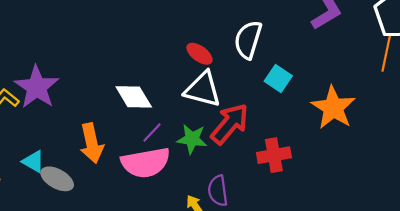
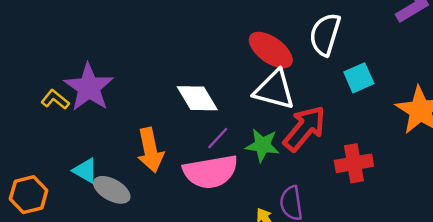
red ellipse: (200, 54) -> (271, 50), size x1.5
cyan square: (278, 79) -> (359, 78), turned 32

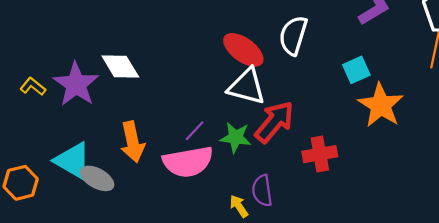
cyan square: (359, 78) -> (356, 70), moved
white diamond: (197, 98) -> (120, 67), moved
yellow L-shape: (55, 99) -> (33, 86), moved
cyan triangle: (85, 171) -> (73, 161), size x1.6

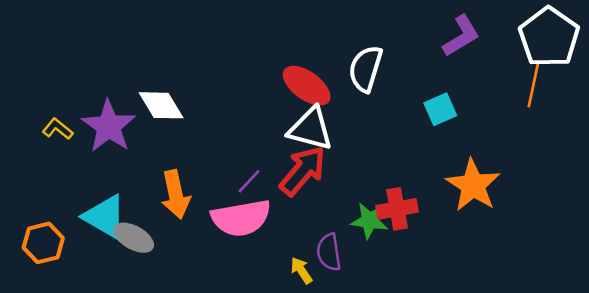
orange star: (381, 105) -> (473, 185), moved
red arrow: (274, 122) -> (303, 171), moved
green star: (236, 137) -> (370, 221), moved

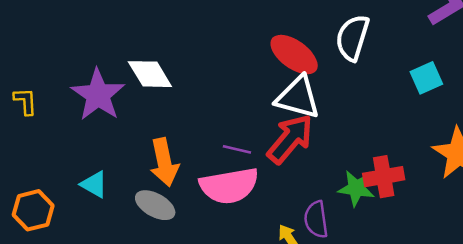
yellow L-shape: (58, 129) -> (25, 101), moved, turned 48
purple line: (249, 181) -> (237, 149), turned 60
cyan triangle: (105, 217) -> (94, 184), size x0.6
gray ellipse: (134, 238) -> (155, 205), moved

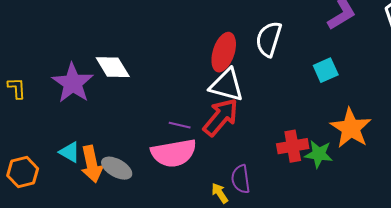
red ellipse: (294, 55) -> (224, 52), turned 72
orange arrow: (164, 162) -> (92, 164), moved
green star: (356, 188) -> (319, 154), moved

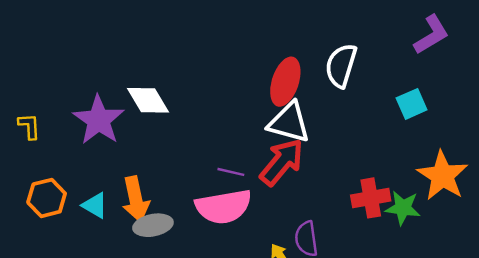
orange arrow: (92, 164) -> (136, 199), moved
gray ellipse: (117, 168) -> (153, 225), turned -40
orange hexagon: (23, 172) -> (47, 198), moved

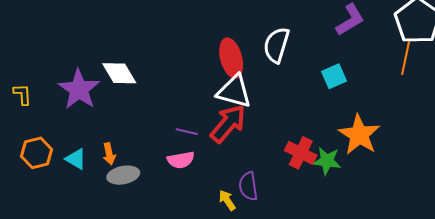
red ellipse: (285, 82) -> (231, 58), turned -33
red cross: (371, 198) -> (301, 153), turned 36
orange arrow: (136, 199) -> (109, 154), size x0.6
pink semicircle: (224, 207) -> (181, 160), size x0.6

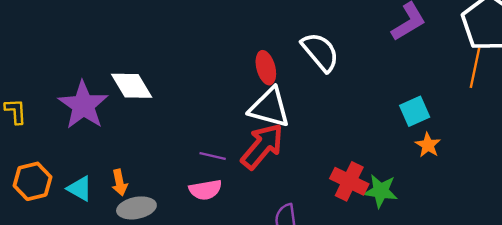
white semicircle: (277, 45) -> (320, 52), turned 123
red ellipse: (231, 58) -> (266, 68), size x0.7
cyan square: (334, 76) -> (415, 111), moved
orange star: (359, 135) -> (428, 145), moved, size x0.5

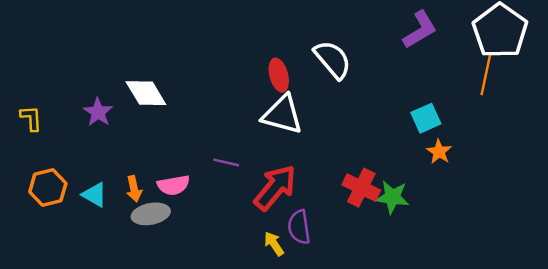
purple star: (83, 105) -> (98, 112), size x0.6
red arrow: (262, 146) -> (275, 188), moved
pink semicircle: (205, 190) -> (173, 185), moved

